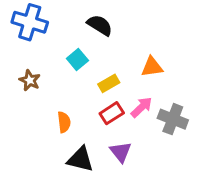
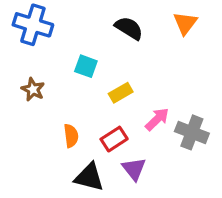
black semicircle: (100, 25) -> (129, 28), moved
cyan square: (77, 59) -> (86, 66), turned -30
orange triangle: (152, 67) -> (185, 23), moved, turned -45
red rectangle: (112, 113) -> (114, 139), moved

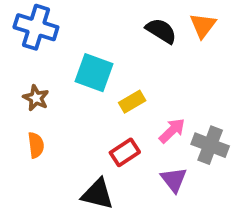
black semicircle: (129, 28) -> (161, 31), moved
cyan square: (86, 66) -> (94, 73), size x1.5
orange semicircle: (71, 136) -> (36, 145), moved
purple triangle: (134, 169) -> (174, 180), moved

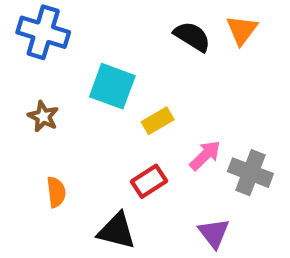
orange semicircle: (36, 145) -> (56, 192), moved
purple triangle: (174, 180) -> (214, 233), moved

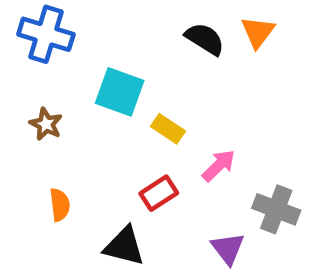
yellow rectangle: (158, 121) -> (168, 129), turned 64
gray cross: (250, 173) -> (276, 209), moved

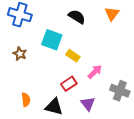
black semicircle: (205, 39) -> (77, 17), moved
orange semicircle: (60, 205) -> (26, 100), moved
purple triangle: (228, 248) -> (88, 104), moved

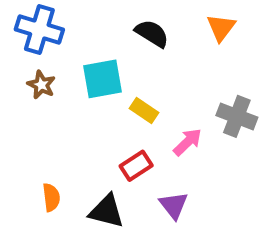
cyan square: (52, 40) -> (103, 79), turned -30
brown star: (20, 54) -> (41, 85), moved
gray cross: (120, 91) -> (237, 116), moved

